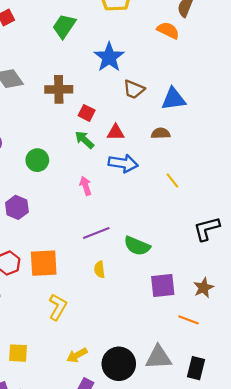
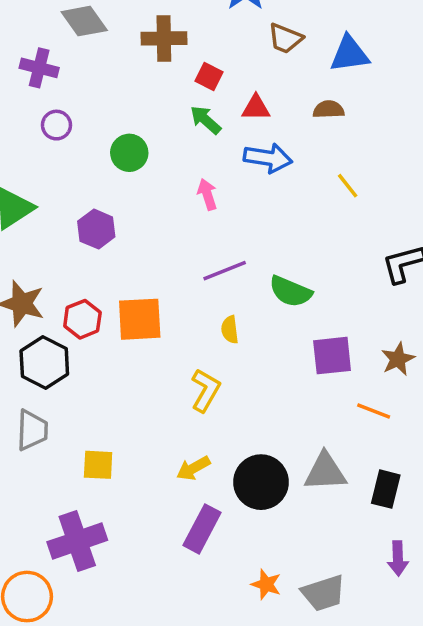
yellow L-shape: (58, 307) -> (206, 390), moved

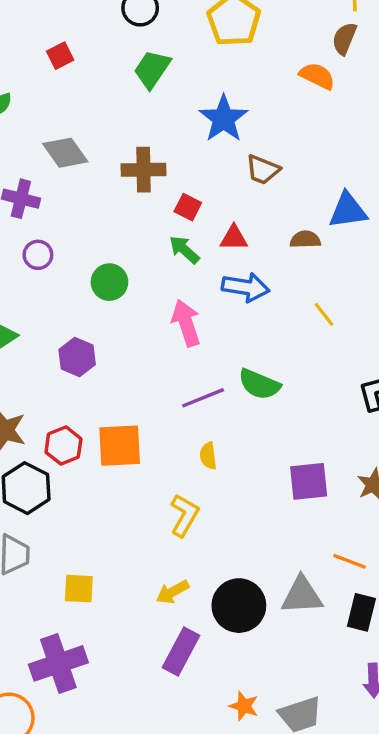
blue triangle: (349, 54) -> (348, 211), moved
pink arrow: (207, 194) -> (186, 323), size x1.5
green semicircle: (290, 291) -> (259, 384), moved
orange line: (374, 411) -> (350, 561), moved

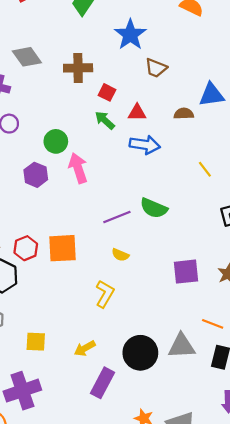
yellow line: (324, 314) -> (205, 169), moved
pink arrow: (186, 323) -> (78, 168), moved
purple hexagon: (77, 357) -> (36, 175), moved
yellow semicircle: (208, 456) -> (120, 255), turned -60
yellow arrow: (172, 592) -> (85, 348), moved

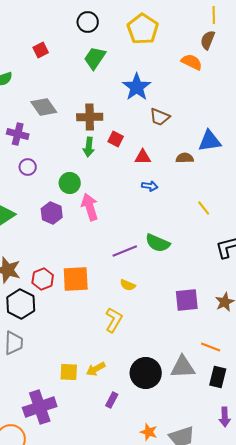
green arrow: (105, 120) -> (89, 147), moved, turned -126
blue arrow: (145, 145) -> (150, 186), size x0.6
yellow square: (36, 342) -> (69, 372), moved
purple rectangle: (103, 383) -> (112, 400), size x0.6

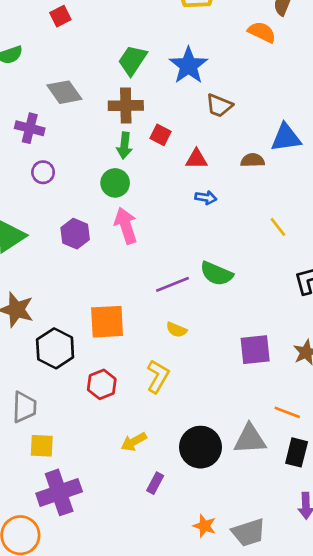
green trapezoid: (95, 58) -> (132, 60), moved
green circle: (70, 183) -> (115, 183), moved
red hexagon: (43, 279) -> (102, 384), moved
black hexagon: (21, 304) -> (55, 348), moved
yellow square: (69, 372) -> (42, 446), moved

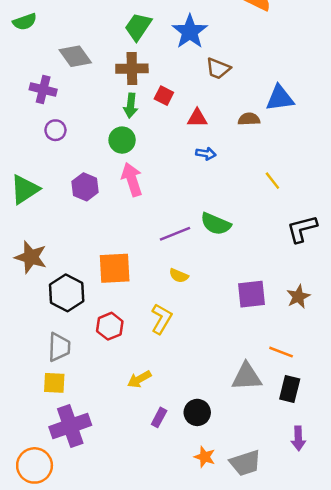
gray trapezoid: (24, 407) -> (59, 347), moved
black circle: (200, 447) -> (197, 412), moved, size x0.7

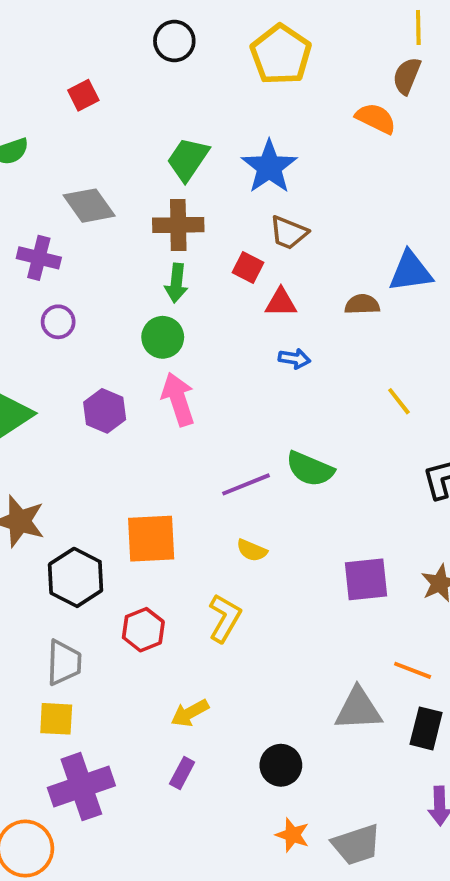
brown trapezoid: (218, 69) -> (289, 233), moved
red square: (164, 96) -> (248, 268), moved
purple rectangle: (159, 417) -> (182, 773), moved

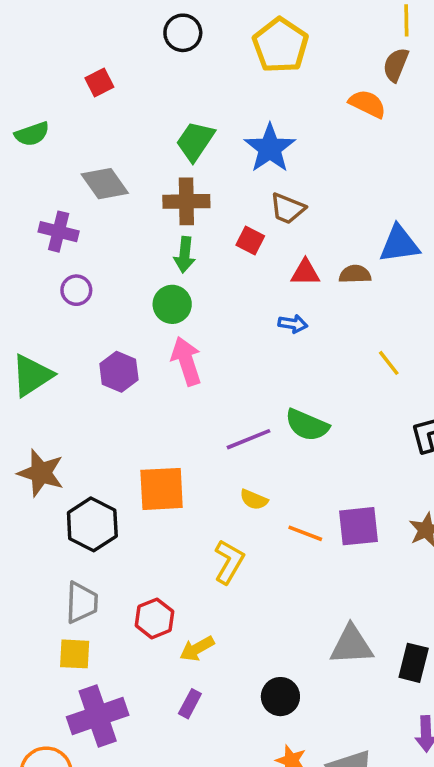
red triangle: (281, 302) -> (305, 272), moved
red hexagon: (143, 630) -> (154, 618), moved
orange line: (413, 670) -> (305, 533), moved

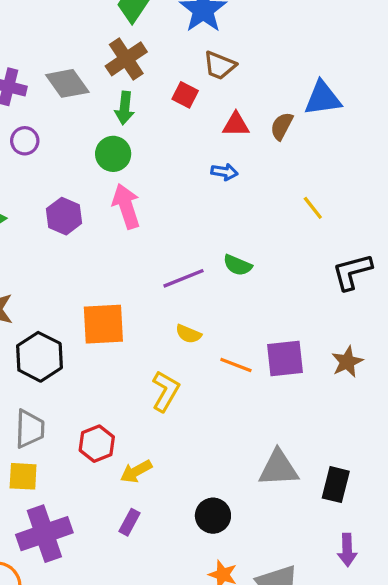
gray diamond: (105, 184) -> (67, 83), moved
brown cross: (186, 201) -> (126, 59), turned -33
brown semicircle: (355, 274) -> (282, 126), turned -60
green semicircle: (307, 425) -> (238, 265), size x0.7

